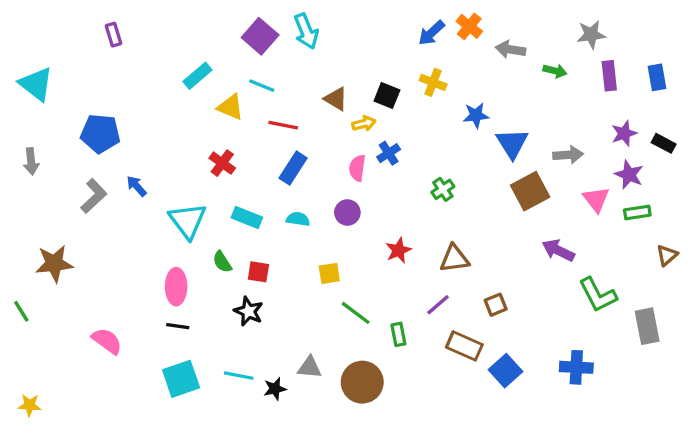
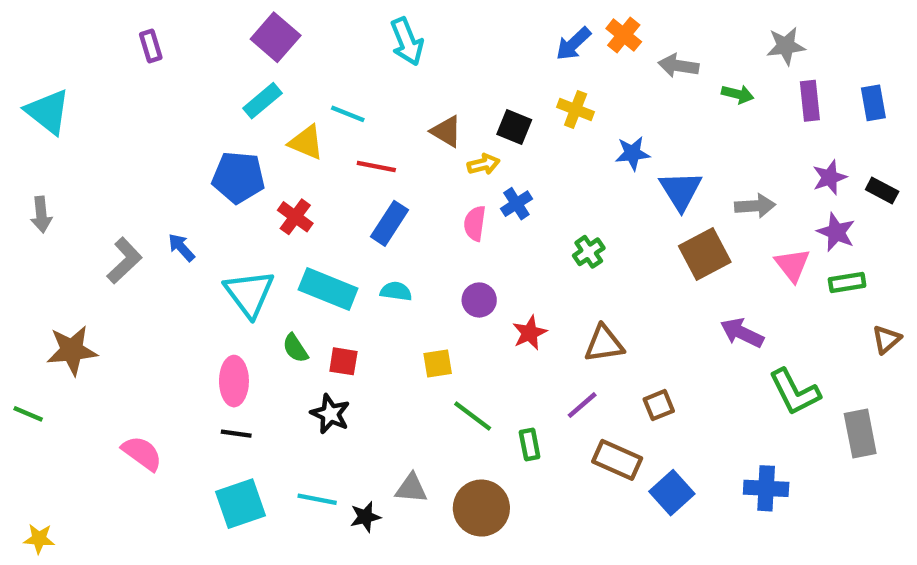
purple square: (260, 36) -> (276, 37), moved
blue pentagon: (100, 133) -> (238, 177), moved
purple circle: (347, 212) -> (479, 300), moved
cyan rectangle: (247, 217) -> (328, 289), size x1.4
green line: (21, 311) -> (28, 414), turned -35

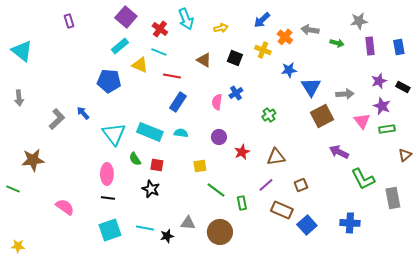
orange cross: (624, 35) -> (285, 37), moved
yellow arrow: (484, 164) -> (221, 28), moved
red cross: (295, 217) -> (160, 29), moved

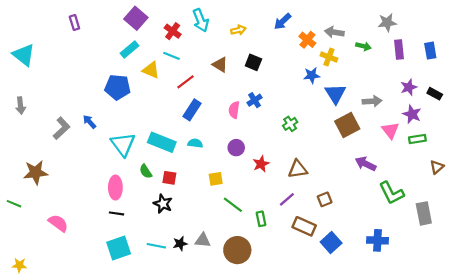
yellow cross: (263, 50) -> (329, 57), moved
red line: (172, 76) -> (186, 82), turned -48
pink semicircle: (65, 207) -> (58, 223), moved
black star: (167, 236) -> (180, 244), moved

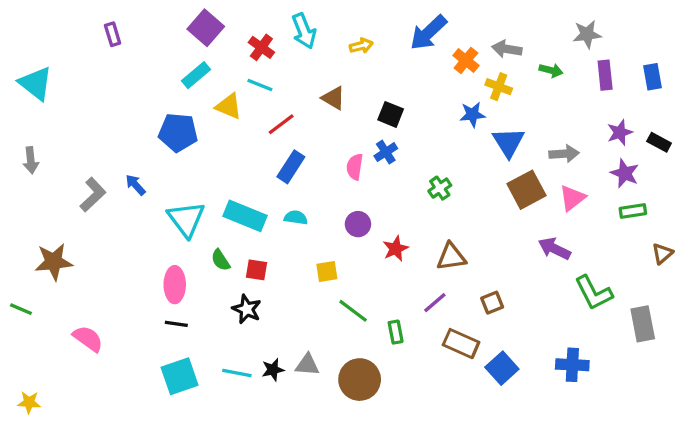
blue arrow: (283, 21) -> (428, 33), size x1.4
black square: (253, 62) -> (391, 114), moved
pink triangle: (390, 130) -> (572, 198), moved, turned 30

